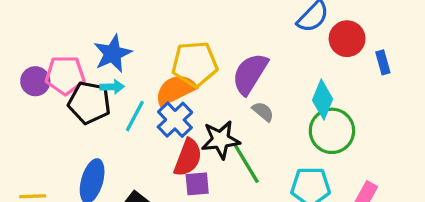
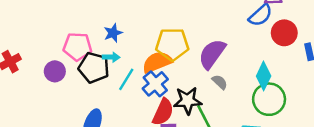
blue star: (113, 54) -> (113, 33), size x0.7
purple circle: (35, 81) -> (55, 71), moved

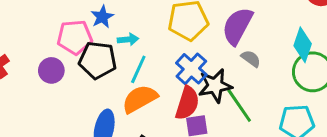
blue star: (113, 33) -> (102, 17), moved
cyan arrow: (111, 57) -> (128, 39), moved
orange semicircle: (157, 62) -> (140, 99), moved
blue cross: (155, 84) -> (191, 69), moved

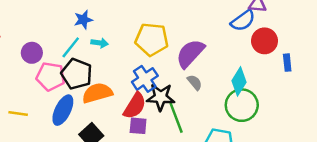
pink pentagon: (75, 37) -> (51, 76), moved
black pentagon: (98, 60) -> (77, 74), moved
cyan line: (138, 69) -> (71, 47), moved

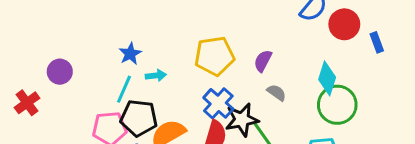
purple circle: (32, 53) -> (60, 72), moved
purple semicircle: (190, 54) -> (263, 61), size x0.6

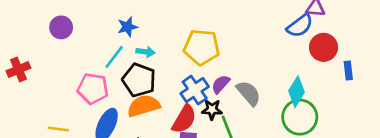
purple semicircle: (263, 61) -> (221, 84), moved
gray semicircle: (277, 93) -> (249, 93), size x1.5
red cross: (27, 103) -> (18, 69), moved
black pentagon: (139, 118) -> (139, 80), moved
black star: (242, 120) -> (212, 110), size x0.7

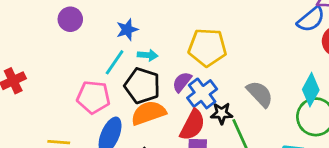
purple circle: (61, 27) -> (70, 19), moved
purple semicircle: (221, 84) -> (182, 82), moved

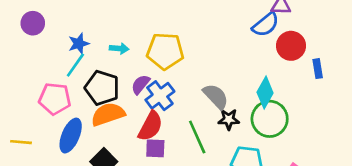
blue star: (127, 30) -> (79, 44), moved
cyan arrow: (148, 55) -> (119, 48), moved
black star: (222, 113) -> (229, 119), moved

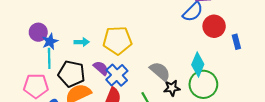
purple circle: (33, 23) -> (38, 32), moved
cyan line: (75, 65) -> (49, 58), turned -30
purple semicircle: (140, 84) -> (101, 68), turned 98

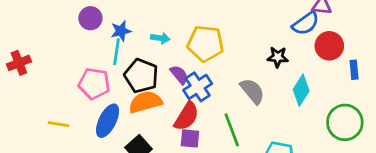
purple circle: (38, 32) -> (90, 18), moved
green circle: (203, 84) -> (345, 122), moved
black star: (172, 88) -> (278, 57), moved

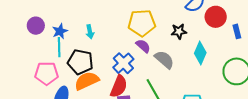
cyan arrow: (160, 38) -> (90, 32), turned 80
yellow pentagon: (205, 44) -> (142, 23), moved
purple semicircle: (179, 75) -> (143, 46), moved

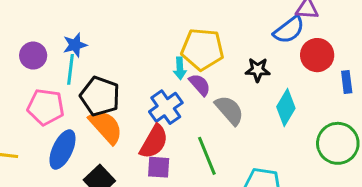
purple circle: (36, 26) -> (33, 56), moved
cyan arrow: (90, 32) -> (180, 68), moved
orange semicircle: (87, 81) -> (106, 127), turned 65

